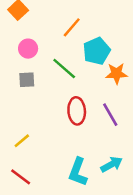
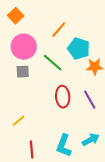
pink circle: (28, 49) -> (24, 47), size x1.6
cyan pentagon: (97, 51) -> (79, 49), turned -30
red line: (21, 177) -> (32, 150), moved, turned 48

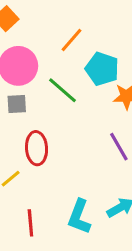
red ellipse: (63, 97) -> (37, 148), moved

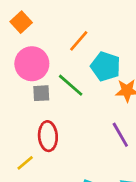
gray square: (17, 104) -> (41, 93), moved

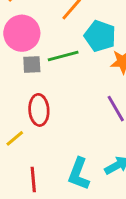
green line: (71, 85) -> (63, 56), turned -56

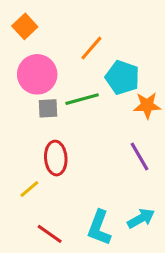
red line: (33, 180) -> (50, 234), turned -50

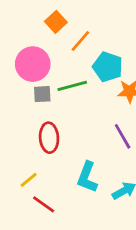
orange square: (25, 26) -> (56, 22), moved
yellow line: (29, 189) -> (29, 180), moved
cyan L-shape: (99, 228) -> (87, 177), moved

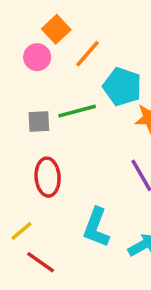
pink circle: (33, 64) -> (37, 57), moved, size x0.6

